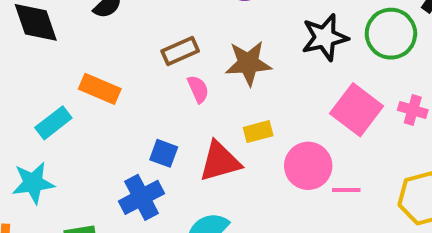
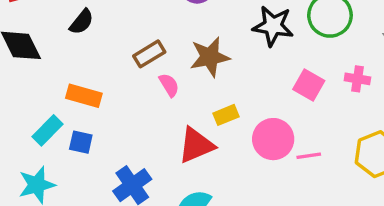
black star: (325, 37) -> (273, 26), turned 30
pink square: (357, 110) -> (309, 85), size x0.7
blue square: (164, 153) -> (81, 142), moved

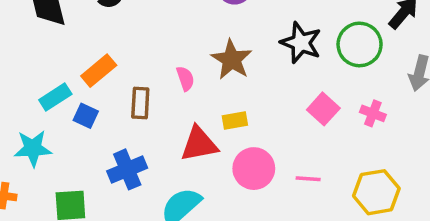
brown rectangle: (149, 54) -> (140, 103), moved, turned -68
brown star: (210, 57) -> (232, 60), turned 30
orange rectangle: (84, 96) -> (99, 71), turned -68
pink circle: (273, 139) -> (254, 169), moved

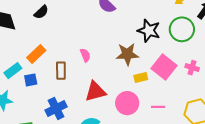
brown star: (232, 60) -> (127, 54), moved, turned -30
pink square: (323, 109) -> (164, 67), size x1.4
blue square: (86, 116) -> (31, 80), turned -32
yellow rectangle: (235, 120) -> (141, 77), moved

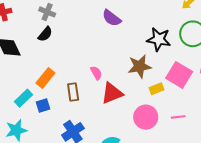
red triangle: (95, 91) -> (112, 93), moved

